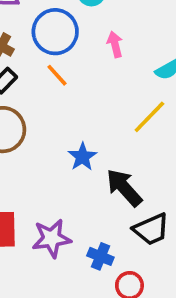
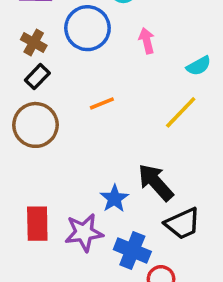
orange line: (57, 75) -> (102, 103), moved, turned -70
blue star: (82, 157) -> (114, 198), moved
blue cross: (100, 256) -> (132, 250), size x1.4

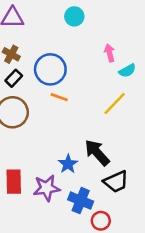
blue circle: (87, 28) -> (50, 69), moved
pink arrow: (147, 41) -> (110, 53), moved
orange line: (102, 103) -> (59, 97), turned 42

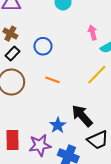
blue circle: (50, 69) -> (43, 46), size x0.7
orange line: (59, 97) -> (52, 80), moved

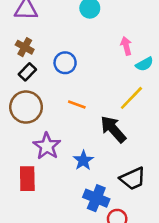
black arrow: (82, 116) -> (113, 129), moved
purple star: (40, 145) -> (47, 146), moved, turned -30

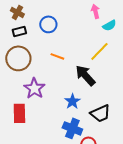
black rectangle: (27, 72) -> (19, 31), turned 32
blue star: (83, 160) -> (72, 101), moved

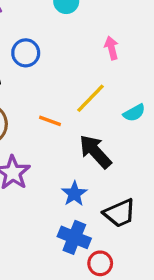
blue circle: (48, 24) -> (26, 53), moved
cyan semicircle: (109, 25) -> (134, 113), moved
yellow line: (99, 51) -> (90, 98), moved

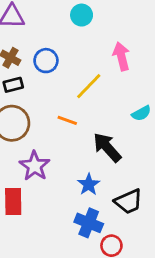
pink arrow: (112, 48) -> (121, 56), size x1.4
yellow line: (90, 98) -> (89, 86), moved

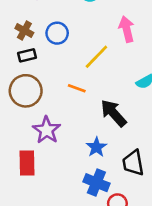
black trapezoid: (129, 202) -> (133, 163), turned 104

